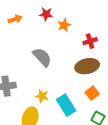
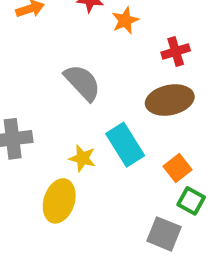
orange square: (92, 93) -> (178, 168), moved
cyan rectangle: (66, 105) -> (125, 145), moved

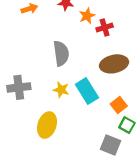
red cross: (176, 51) -> (105, 27), moved
gray semicircle: (82, 83) -> (61, 53), turned 35
yellow star: (82, 158) -> (61, 90), moved

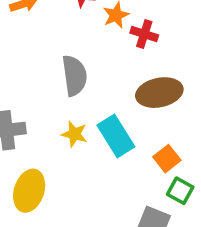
red cross: (105, 27) -> (144, 34), turned 35
yellow ellipse: (47, 125) -> (29, 191), moved

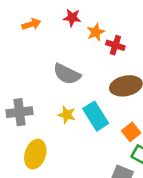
gray semicircle: (74, 76) -> (67, 74), turned 124

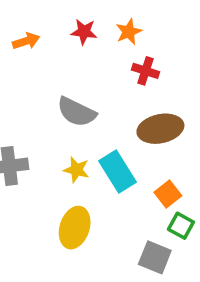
orange star: (96, 32) -> (129, 32), moved
yellow ellipse: (35, 154) -> (75, 228), moved

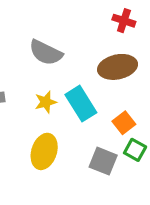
red cross: (145, 71) -> (124, 21), moved
yellow star: (76, 170) -> (46, 102), turned -30
gray square: (155, 257) -> (103, 161), moved

